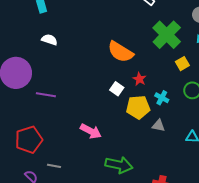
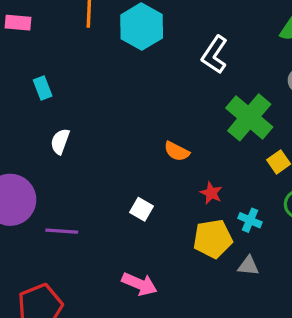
white semicircle: (49, 40) -> (60, 141), turned -84
orange semicircle: (120, 52) -> (177, 151), size x0.6
white square: (117, 89) -> (142, 209), moved

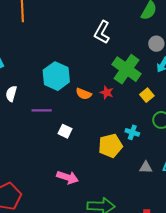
cyan hexagon: (142, 27) -> (56, 76), moved
red star: (211, 193) -> (107, 92), moved
purple line: (62, 231) -> (42, 110), moved
gray triangle: (248, 266) -> (146, 167), moved

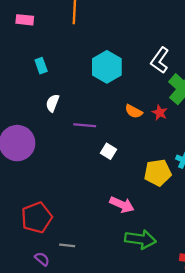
white L-shape: (102, 32) -> (160, 60), moved
cyan hexagon: (56, 76) -> (107, 67), moved
pink arrow: (68, 177) -> (122, 205), moved

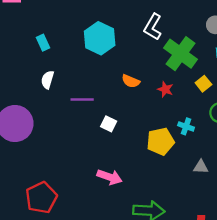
cyan rectangle: (41, 66) -> (43, 43), moved
red star: (160, 113) -> (165, 89), moved
pink arrow: (122, 205) -> (110, 177), moved

